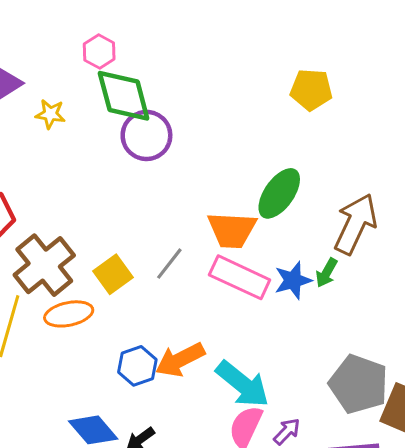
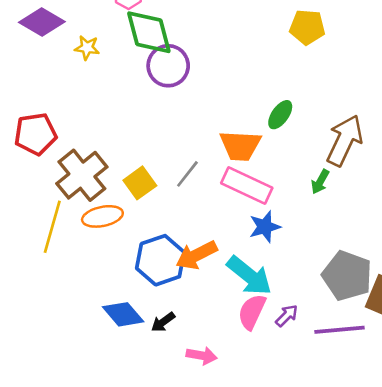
green ellipse: (279, 193) -> (280, 115), size x0.7
blue star: (293, 280) -> (265, 227), moved
blue hexagon: (137, 366) -> (160, 260), size x1.5

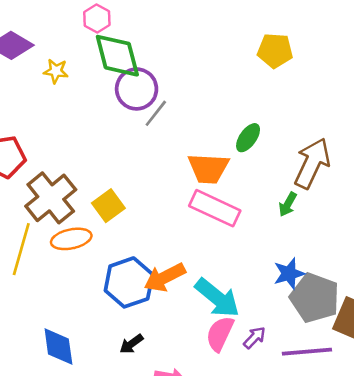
gray line: (187, 174) -> (156, 113), moved
blue star: (265, 227) -> (289, 273), moved
blue diamond: (123, 314) -> (58, 347), moved, turned 33

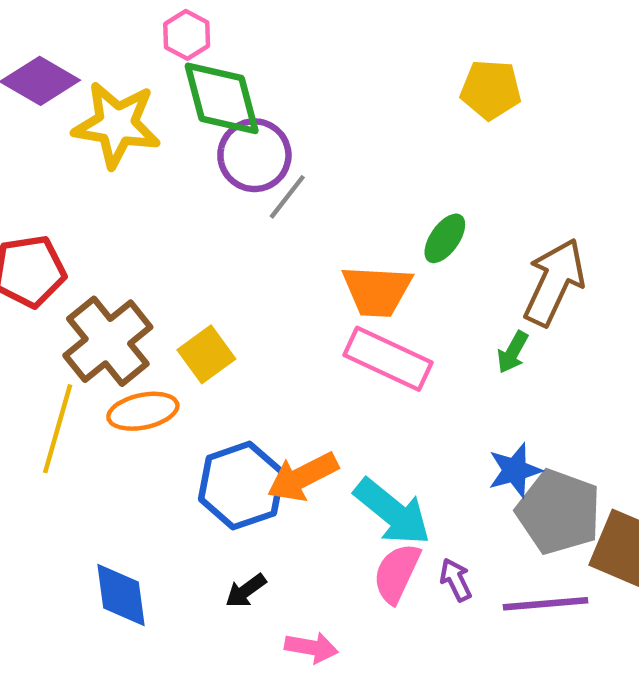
yellow star: (56, 71) -> (117, 125), size x2.0
purple arrow: (254, 338) -> (456, 580), turned -70

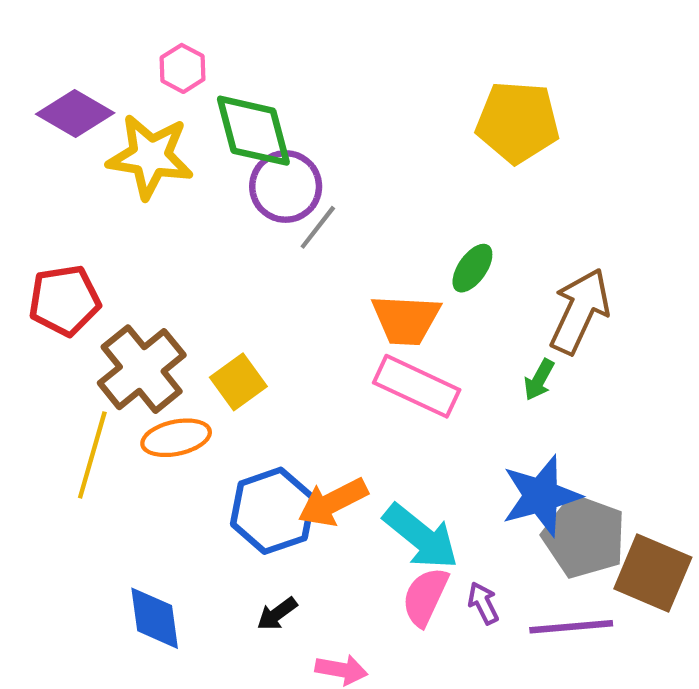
pink hexagon: (187, 35) -> (183, 68), moved
yellow pentagon: (491, 90) -> (518, 122), size x1.4
blue star: (515, 470) -> (541, 496), size x1.5

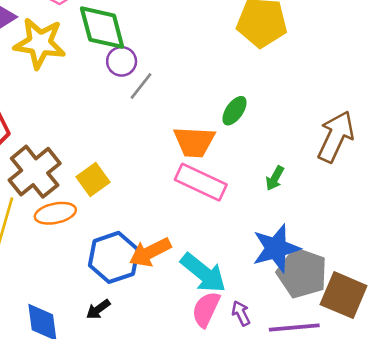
purple circle: (286, 187) -> (122, 61), size x0.7
brown arrow: (580, 311) -> (336, 137), moved
black arrow: (277, 614) -> (98, 309), moved

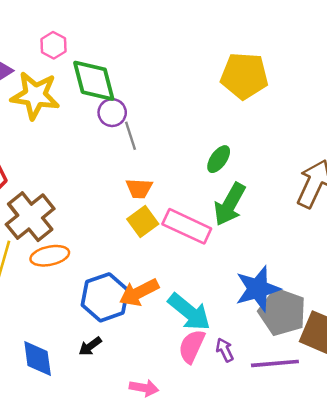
gray line: (141, 86) -> (131, 136), turned -56
orange trapezoid: (194, 142) -> (139, 188), moved, size x0.7
green arrow: (275, 178) -> (230, 204), moved, size x1.8
yellow square: (93, 179) -> (143, 221), moved

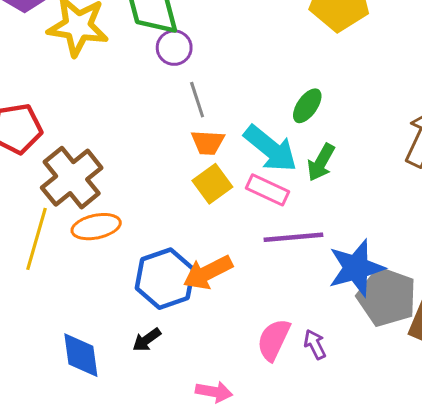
gray line: (131, 136) -> (197, 100), moved
green arrow: (230, 204) -> (321, 162), size x0.7
pink rectangle: (187, 226) -> (267, 190), size x0.7
cyan arrow: (189, 312) -> (271, 149), moved
purple line: (275, 363) -> (293, 237), moved

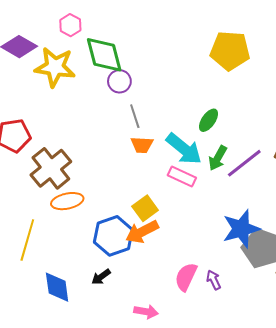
yellow square: (212, 184) -> (145, 208), moved
purple line: (293, 237) -> (244, 163), moved, turned -33
yellow line: (36, 239) -> (27, 240), moved

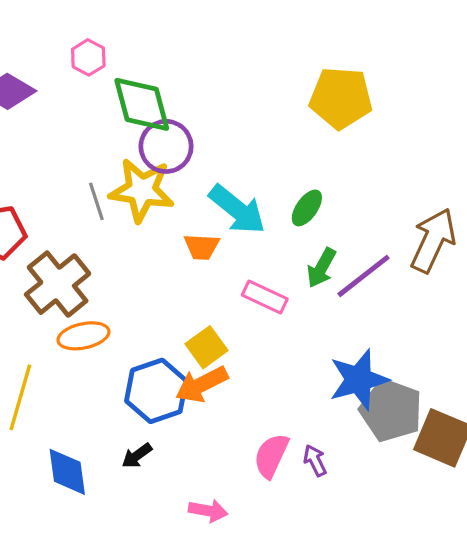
yellow star: (55, 67) -> (142, 190), moved
purple circle: (119, 81) -> (166, 146), size x1.4
gray line: (135, 116) -> (96, 201), moved
cyan arrow: (184, 149) -> (237, 210), moved

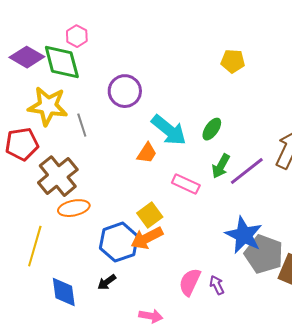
yellow pentagon: (341, 98) -> (233, 61), size x0.6
green diamond: (142, 104) -> (62, 62), moved
yellow star: (142, 190) -> (48, 106), moved
orange trapezoid: (202, 247) -> (147, 153), turned -60
blue star: (359, 380) -> (244, 235), turned -30

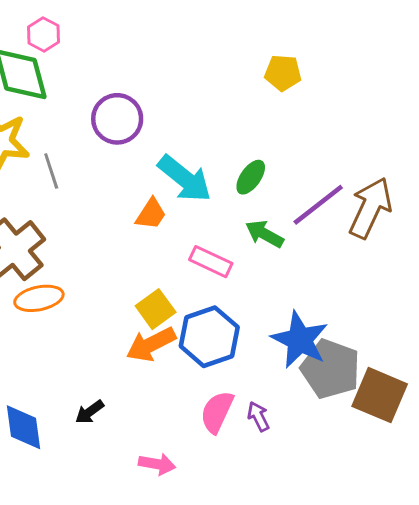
green arrow: (221, 166) -> (264, 234), turned 90
purple line: (247, 171) -> (318, 205), moved
blue hexagon: (119, 242) -> (209, 337), moved

